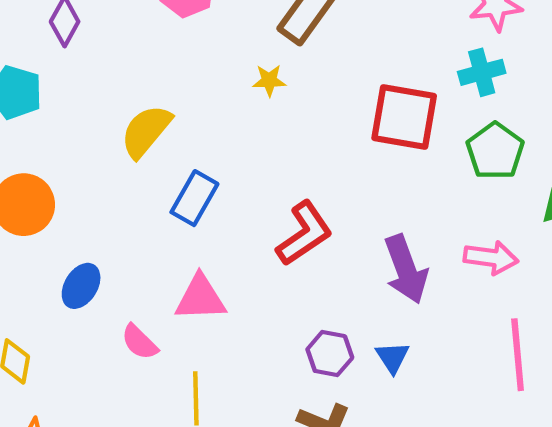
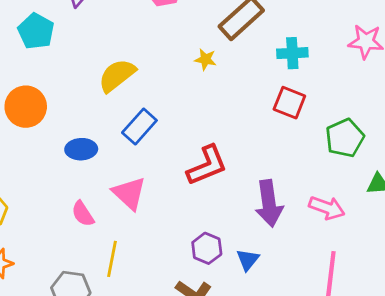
cyan cross: (482, 72) -> (292, 53), moved
red square: (404, 117) -> (289, 103), size x0.7
blue ellipse: (81, 286) -> (81, 149), moved, turned 44
pink triangle: (200, 298) -> (129, 193), turned 33

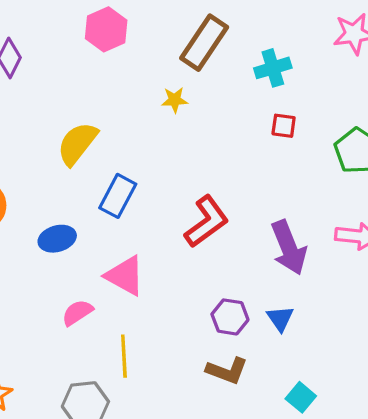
red square: (289, 103) -> (284, 126), size x0.7
pink semicircle: (83, 214) -> (77, 313), turned 104

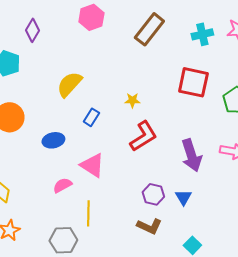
cyan cross: (273, 68) -> (202, 34), moved
yellow star: (175, 100) -> (132, 100), moved
red square: (284, 126) -> (193, 82), size x2.0
blue rectangle: (118, 196) -> (91, 117), size x0.7

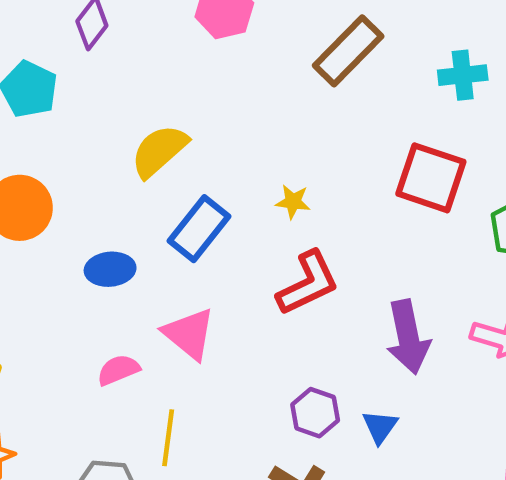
blue rectangle: (91, 117) -> (199, 229), size x1.6

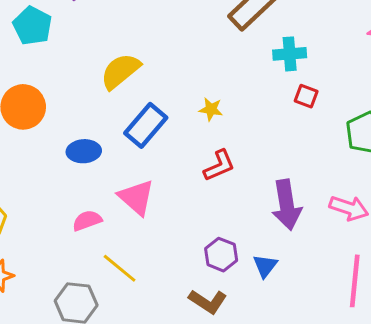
cyan cross: (463, 75) -> (290, 54), moved
red square: (431, 178) -> (306, 96), size x0.5
red L-shape: (308, 283) -> (219, 166), size x0.7
yellow line: (168, 438) -> (120, 268), turned -60

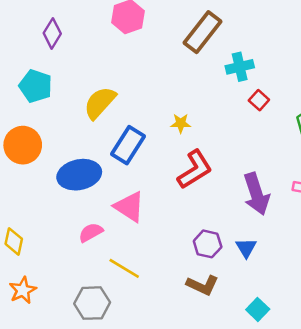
cyan pentagon: (32, 26) -> (36, 86), moved
red square: (306, 96) -> (259, 100), turned 30
blue ellipse: (84, 151) -> (79, 175), size x1.5
red L-shape: (219, 166) -> (195, 170), size x1.4

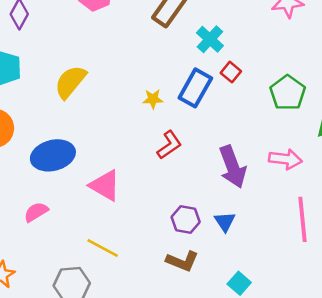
cyan cross: (240, 67) -> (210, 39), turned -32
blue rectangle: (128, 145) -> (195, 88), moved
red L-shape: (195, 170) -> (169, 145), size x0.7
pink semicircle: (91, 232) -> (36, 212), moved

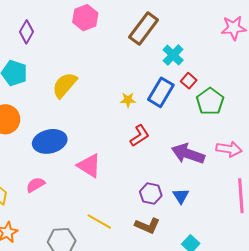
green pentagon: (288, 93) -> (210, 101), moved
purple arrow: (233, 167) -> (188, 154), turned 128
yellow line: (103, 248) -> (99, 222), moved

